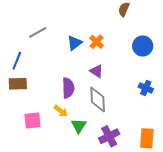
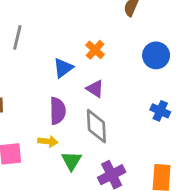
gray line: (38, 32) -> (17, 37), turned -48
blue triangle: (74, 43) -> (63, 68), moved
yellow arrow: (61, 111) -> (48, 141), turned -32

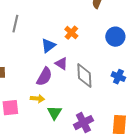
purple triangle: (95, 89) -> (61, 64), moved
purple semicircle: (58, 111) -> (44, 77), turned 30
gray diamond: (96, 126) -> (84, 76), moved

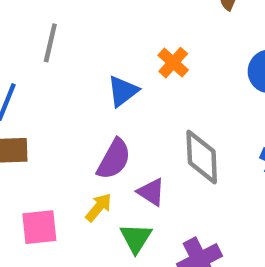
purple triangle: (61, 64) -> (151, 192), moved
yellow arrow: (37, 99) -> (99, 207), turned -56

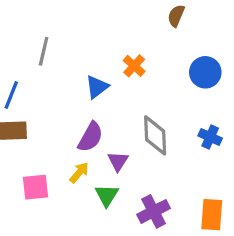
purple triangle: (151, 192) -> (118, 161), turned 30

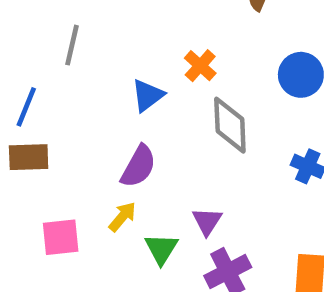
gray diamond: (155, 135) -> (230, 125), moved
purple triangle: (118, 161) -> (207, 221), moved

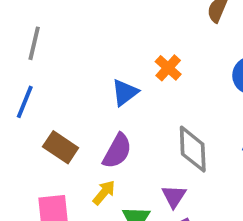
gray line: (72, 45) -> (34, 43), moved
gray diamond: (230, 125) -> (193, 149), moved
brown rectangle: (29, 157) -> (61, 147), moved, turned 36

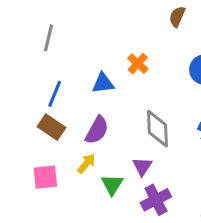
gray line: (34, 43) -> (48, 38), moved
blue triangle: (125, 92) -> (103, 83), turned 30
blue line: (25, 102) -> (55, 94), moved

